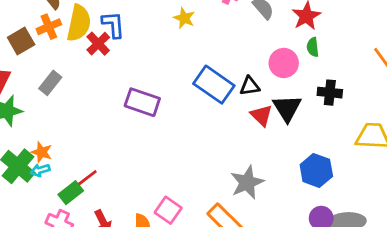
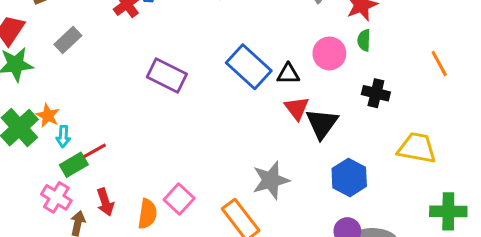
black triangle: (287, 108) -> (322, 124), moved
cyan arrow: (40, 170) -> (63, 136), moved, turned -78

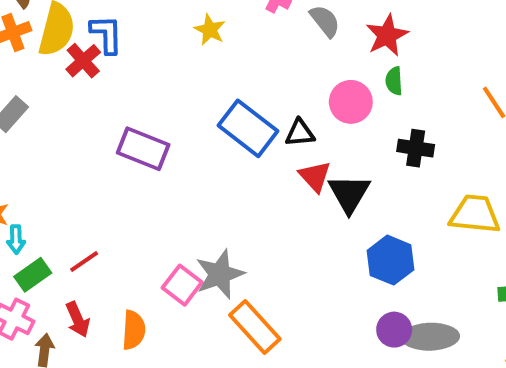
red line: (95, 151) -> (84, 262), moved
gray star: (271, 180) -> (220, 274), moved
pink square: (179, 199) -> (182, 285), moved

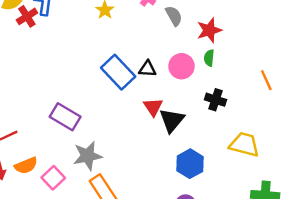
black triangle: (300, 133) -> (147, 69), moved
purple rectangle: (143, 149) -> (65, 117), moved
pink square: (182, 285) -> (53, 178), moved
orange semicircle: (134, 330) -> (26, 166), moved, turned 55

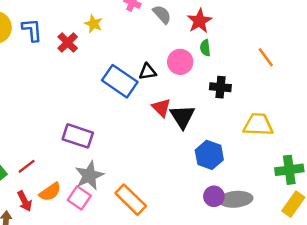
red cross: (27, 16) -> (68, 42), moved
gray star: (88, 156) -> (89, 176), moved

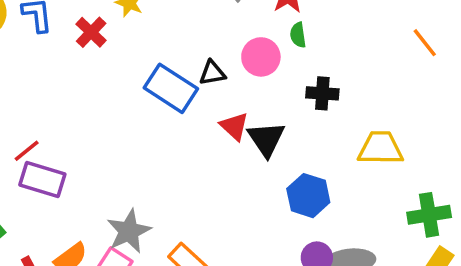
orange line: (266, 57) -> (425, 43), moved
purple rectangle: (78, 136) -> (42, 180), moved
red line: (27, 166) -> (27, 151), moved

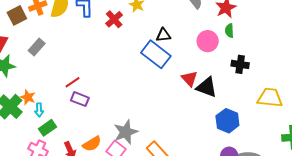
black triangle: (212, 73) -> (163, 35), moved
black triangle: (266, 139) -> (207, 87), turned -40
purple rectangle: (42, 180) -> (80, 99), size x0.7

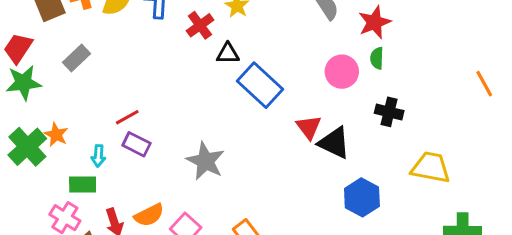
black triangle: (163, 35) -> (228, 54), moved
cyan arrow: (39, 110) -> (98, 156), moved
green rectangle: (48, 128) -> (83, 184), turned 30
gray star: (126, 132) -> (205, 161), moved, turned -30

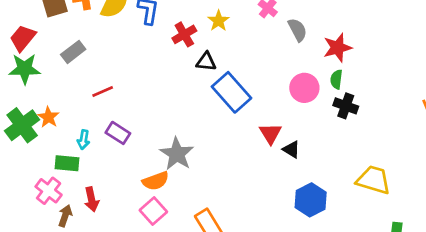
black cross: (389, 112) -> (346, 106), moved
red line: (127, 117) -> (103, 92), moved
black triangle: (334, 143) -> (291, 149), size x0.6
orange semicircle: (149, 215) -> (156, 181), moved

